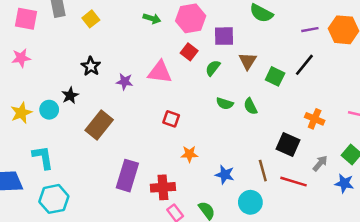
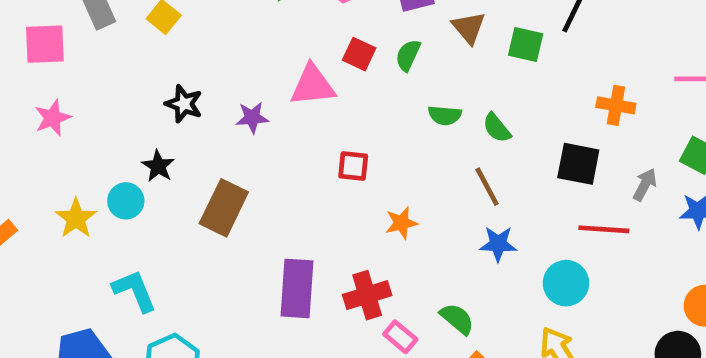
red square: (189, 52) -> (359, 54), moved
green semicircle: (250, 106) -> (497, 128), moved
brown line: (263, 171) -> (487, 187), moved
blue star: (225, 175) -> (498, 244), moved
cyan circle: (250, 202) -> (566, 283), moved

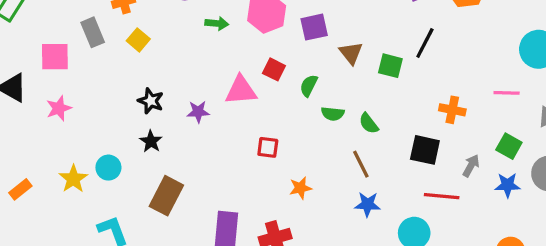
green semicircle: (408, 55) -> (309, 86), moved
black star: (158, 166) -> (151, 141), moved
brown rectangle: (224, 208) -> (166, 196), moved

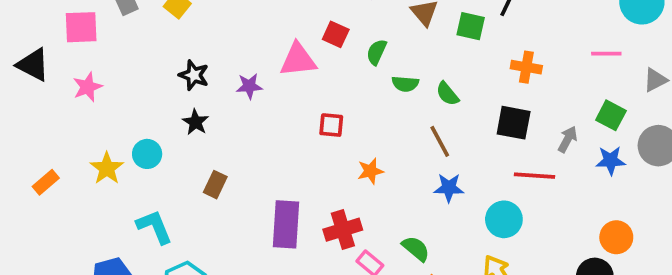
orange cross: (452, 110) -> (526, 67), moved
brown rectangle: (166, 196) -> (215, 185), size x0.6

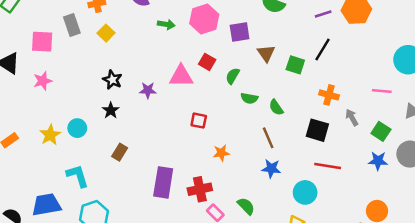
gray arrow: (568, 139) -> (352, 117), moved, turned -63

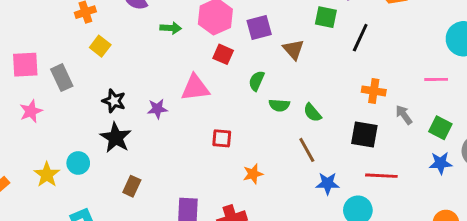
gray rectangle: (72, 25) -> (62, 78), moved
red square: (207, 62) -> (223, 54), moved
green square: (295, 65) -> (326, 17), moved
black star: (111, 110) -> (116, 138), size x1.5
blue star: (271, 169) -> (328, 183), moved

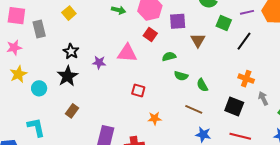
green semicircle: (256, 81) -> (169, 57), turned 40
brown line: (307, 150) -> (194, 109), turned -48
yellow star: (47, 175) -> (18, 74), moved

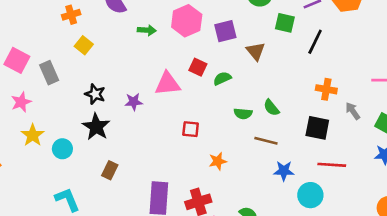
pink square: (16, 16) -> (17, 60), turned 30
red square: (150, 34) -> (198, 67), moved
green semicircle: (181, 76) -> (243, 114), moved

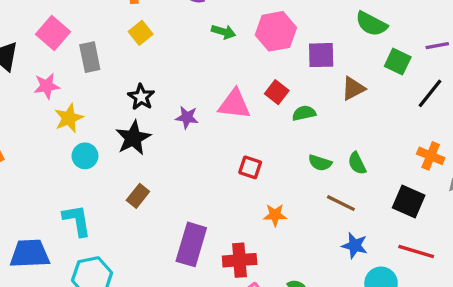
brown triangle: (256, 51) -> (353, 89), turned 30
yellow star: (33, 135) -> (69, 118), moved

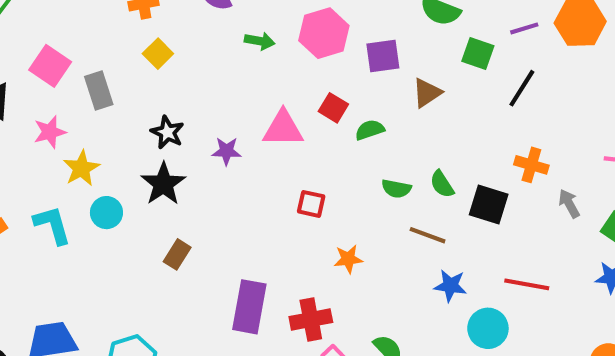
black square: (409, 201) -> (489, 205), moved
cyan L-shape: (77, 220) -> (52, 225), moved

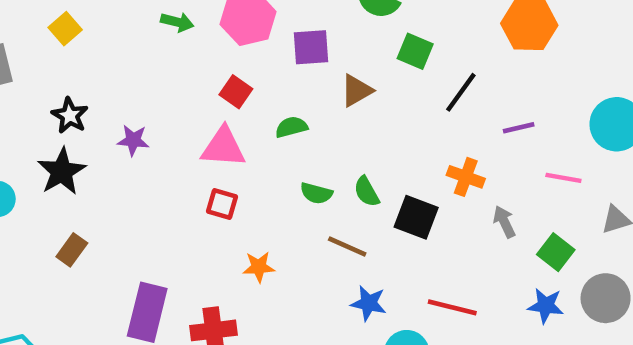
purple line: (524, 28) -> (519, 128), moved
red square: (333, 108) -> (236, 92), moved
pink triangle: (283, 129) -> (223, 147), moved

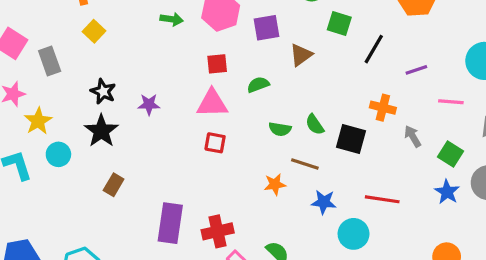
red square: (236, 92) -> (217, 64), turned -35
orange star: (259, 267) -> (275, 184), moved
blue star: (546, 306) -> (447, 192), turned 30

